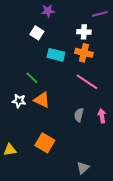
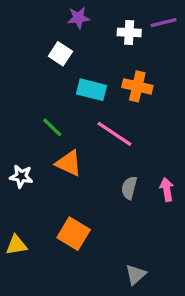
white cross: (84, 32) -> (129, 32), moved
pink line: (87, 82) -> (114, 134), moved
white star: (19, 101) -> (21, 176), moved

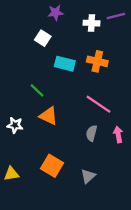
pink line: (114, 134) -> (98, 104), moved
gray triangle: (136, 274) -> (88, 176), moved

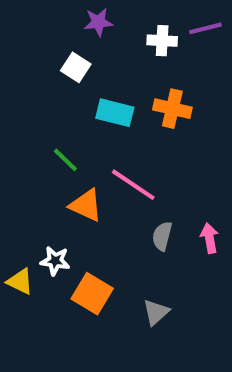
pink line: (98, 104) -> (133, 185), moved
white star: (15, 125) -> (55, 261), moved
yellow triangle: (11, 174) -> (20, 281), moved, turned 35

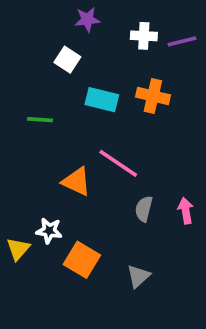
purple line: (205, 28) -> (182, 41), moved
green line: (65, 160) -> (40, 120), moved, turned -40
yellow triangle: (20, 281) -> (18, 249), turned 45

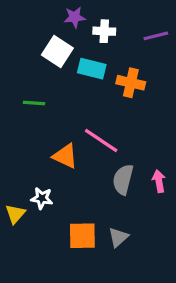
white cross: (144, 36) -> (104, 31), moved
white square: (67, 60) -> (57, 52), size x1.4
cyan rectangle: (102, 100) -> (92, 69), moved
gray semicircle: (144, 209) -> (123, 180), size x1.4
orange square: (82, 260) -> (82, 236), moved, turned -32

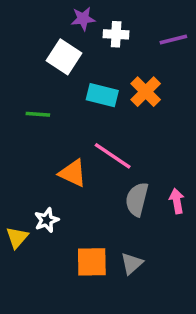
cyan rectangle: (92, 69) -> (102, 95), moved
orange cross: (131, 83) -> (146, 92), turned 32
white star: (42, 198) -> (47, 220), turned -30

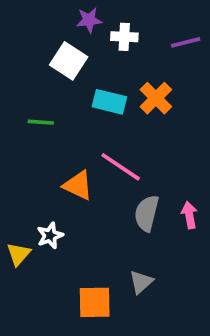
orange square: (92, 262) -> (95, 302), moved

